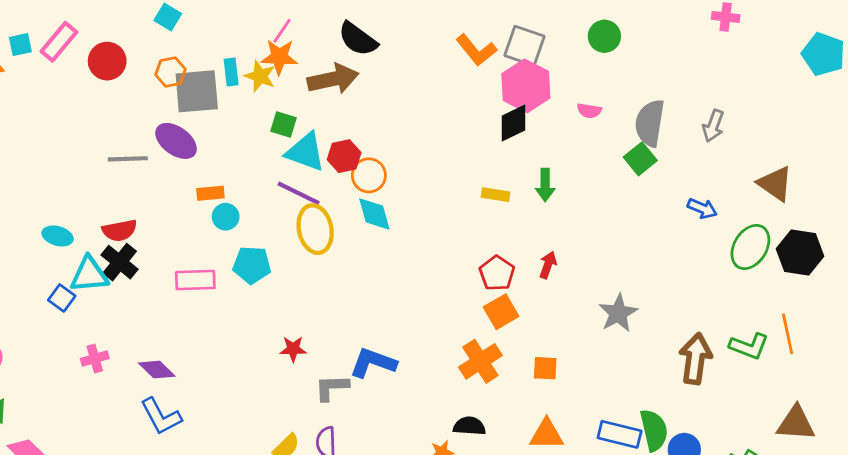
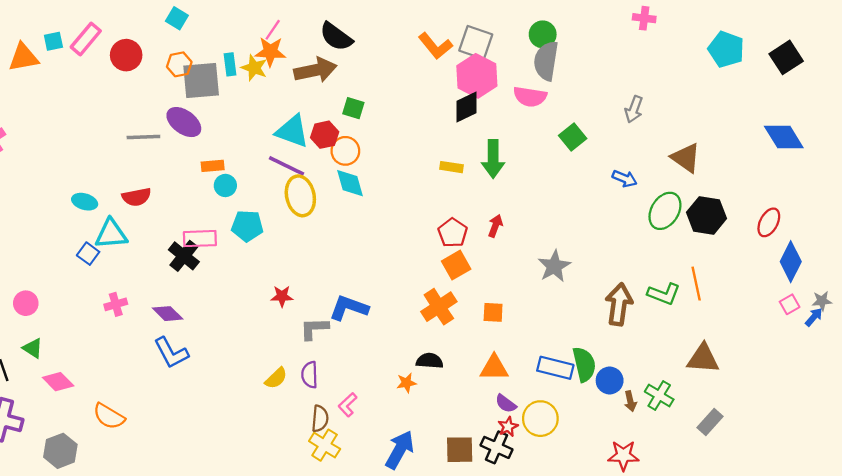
pink semicircle: (589, 111) -> (530, 97), size x1.6
gray semicircle: (650, 123) -> (546, 61), moved
green square: (283, 124) -> (353, 108), moved
green arrow: (545, 185) -> (493, 159), size x1.4
black cross: (120, 262) -> (184, 256), moved

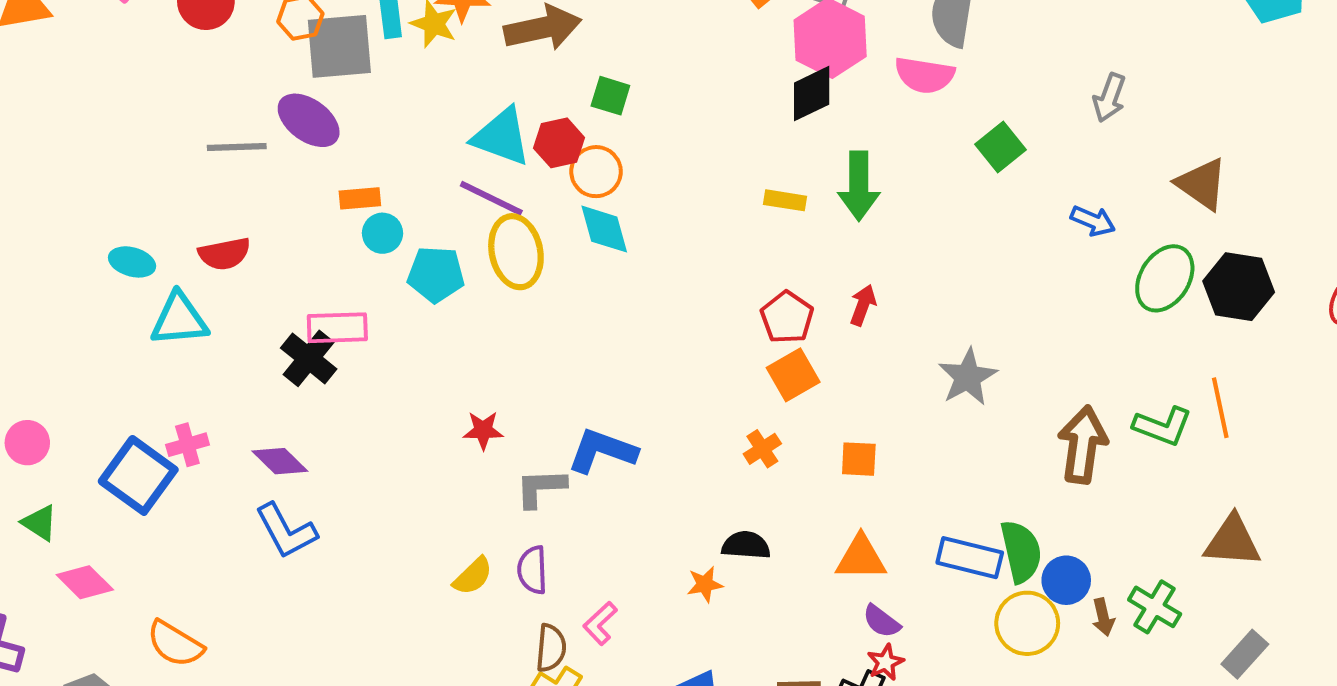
cyan pentagon: (247, 226) -> (436, 274), moved
blue square: (88, 254) -> (138, 475), moved, size x1.8
orange cross: (439, 307) -> (762, 449), size x0.6
yellow circle: (540, 419) -> (1027, 623), moved

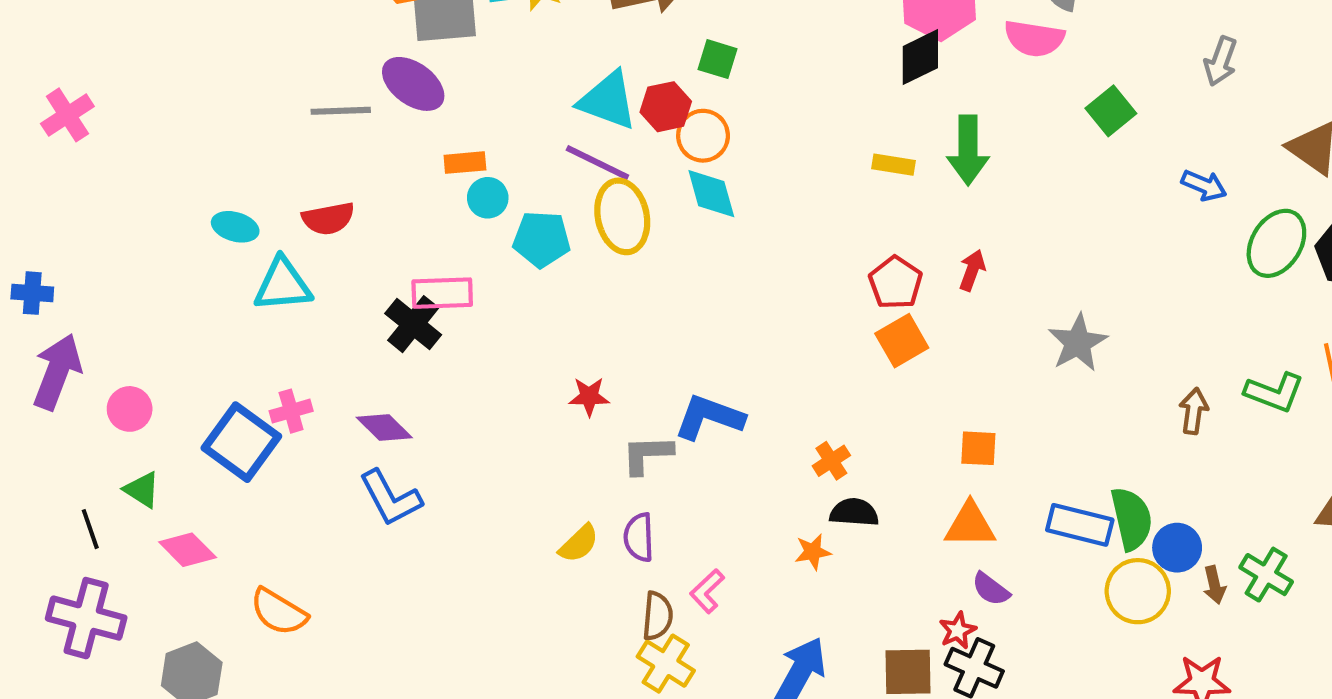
brown arrow: (1083, 445) -> (1194, 411), size x0.6
orange cross: (762, 449) -> (831, 461), moved
orange square: (859, 459) -> (978, 448), moved
red star: (886, 662) -> (958, 630), moved

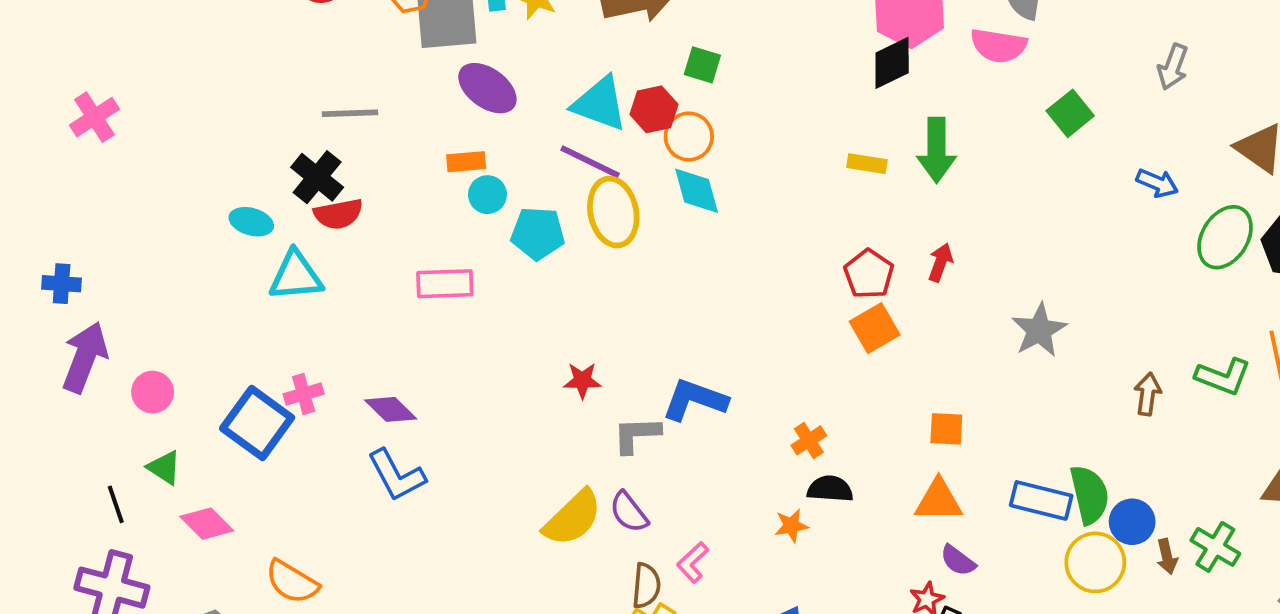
purple ellipse: (413, 84) -> (487, 88), moved
black cross: (413, 324) -> (317, 177), moved
purple semicircle: (639, 537) -> (629, 512), turned -36
yellow semicircle: (579, 544) -> (573, 518), size x1.6

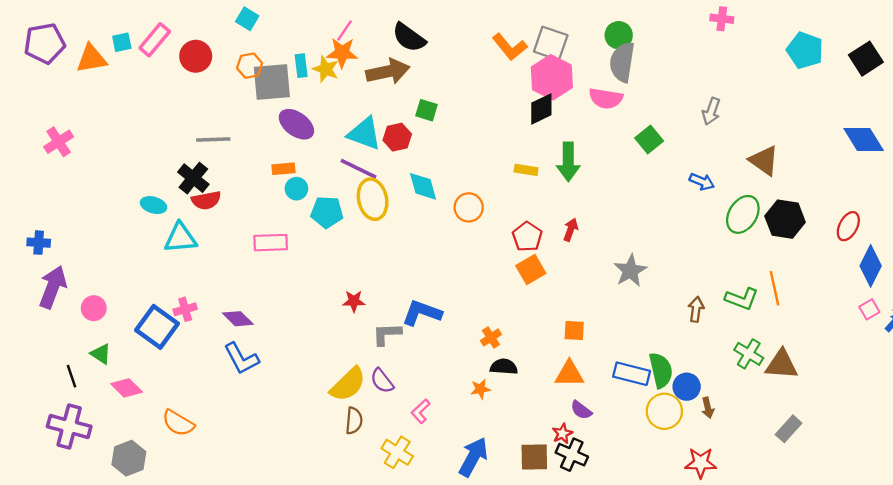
orange circle: (689, 137) -> (469, 207), moved
green cross: (1215, 547) -> (749, 354), moved
brown semicircle: (646, 586) -> (354, 421), moved

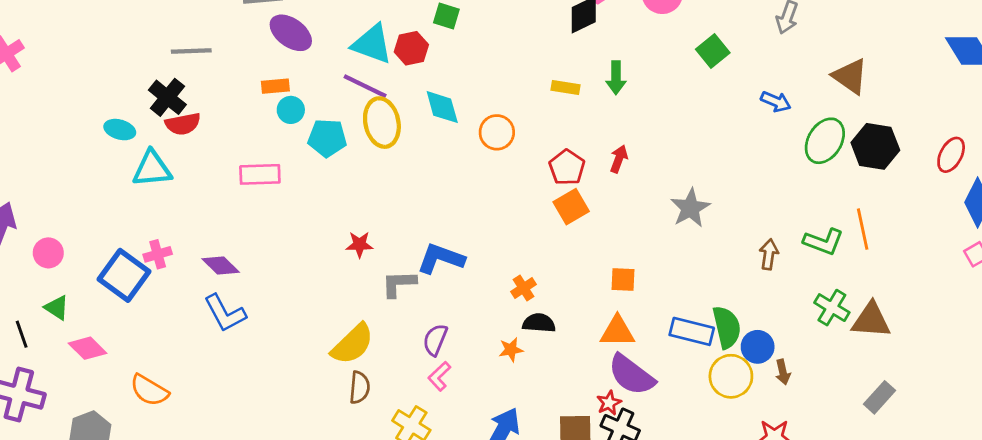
green arrow: (568, 162) -> (616, 78), size x0.7
purple semicircle: (382, 381) -> (435, 340), moved, turned 60
purple semicircle: (581, 410) -> (631, 375), size x1.8

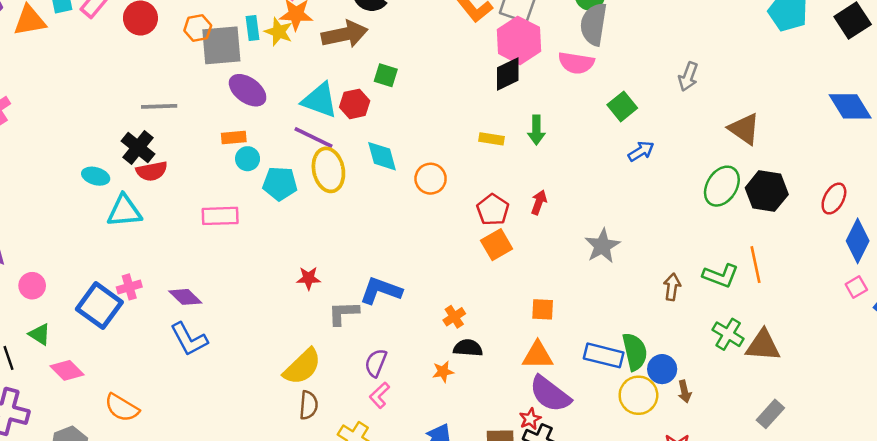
blue arrow: (776, 102) -> (641, 151), moved, turned -55

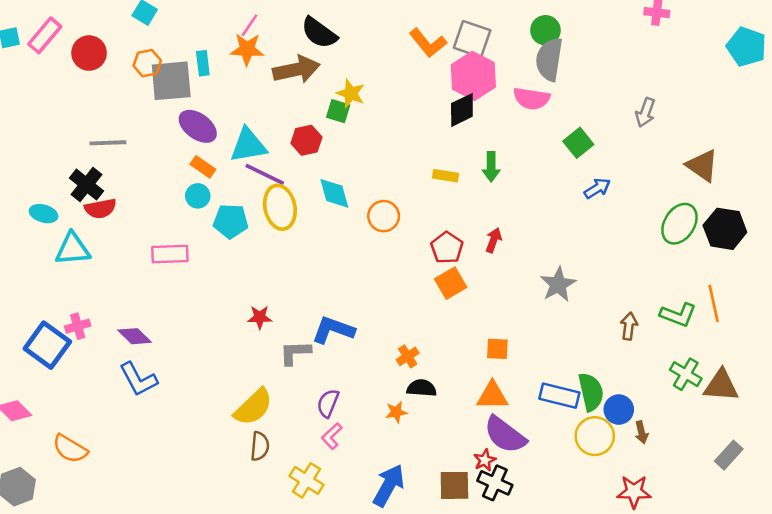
yellow star: (279, 32) -> (351, 93), moved
cyan triangle: (320, 100) -> (248, 145), moved, turned -30
orange rectangle: (234, 138) -> (203, 167), moved, turned 40

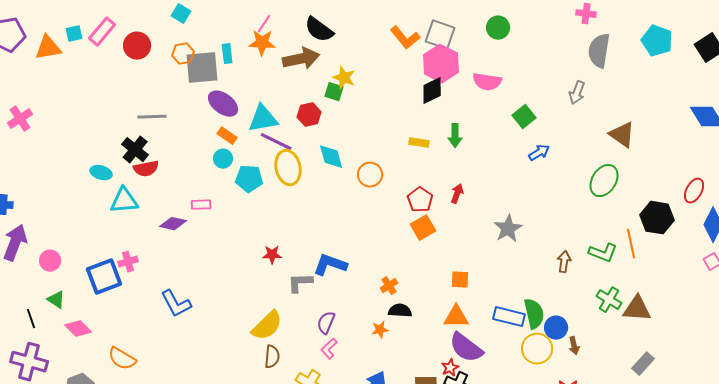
gray semicircle: (549, 59) -> (599, 51), moved
black hexagon: (725, 229) -> (657, 218), moved
pink rectangle: (170, 254) -> (201, 205), size x0.7
purple diamond: (135, 336) -> (173, 224), moved, turned -32
blue square: (47, 345) -> (104, 277), turned 33

